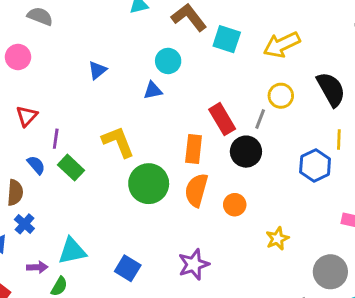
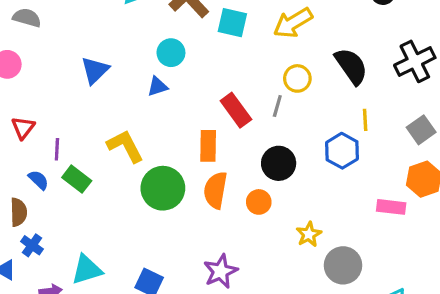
blue triangle: (97, 70) -> (95, 70), size x1.4
black circle: (246, 152) -> (279, 163), moved
gray circle: (330, 272) -> (343, 265), moved

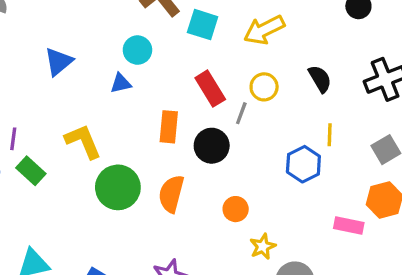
black semicircle: (351, 66) -> (320, 79), size x0.7
red rectangle: (236, 110) -> (210, 89), moved
orange rectangle: (208, 146) -> (169, 127), moved
black circle: (279, 163) -> (212, 146), moved
orange circle: (259, 202) -> (236, 209), moved

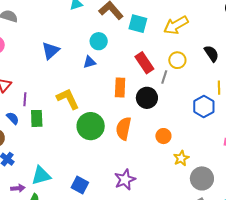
green rectangle: (31, 171) -> (37, 118), turned 48

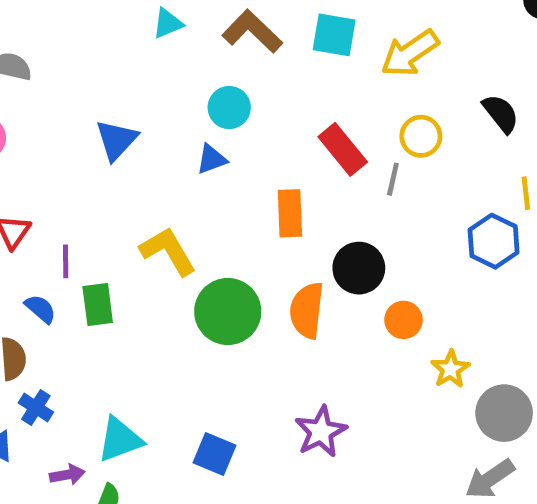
cyan square: (138, 24) -> (334, 35), moved
black circle: (147, 98) -> (359, 268), moved

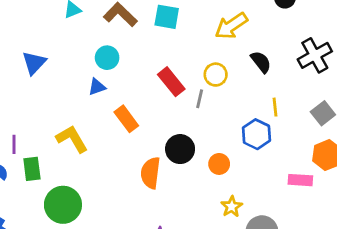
yellow arrow: (410, 53) -> (231, 26), moved
blue triangle: (117, 140) -> (34, 63), moved
orange rectangle: (290, 213) -> (126, 119), moved, turned -35
green circle: (228, 312) -> (63, 205), moved
orange circle: (403, 320) -> (219, 164), moved

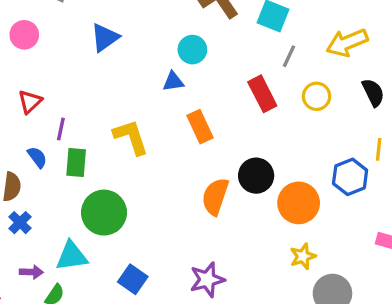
gray line: (200, 99) -> (289, 56), moved
orange circle: (219, 164) -> (299, 203), size x1.6

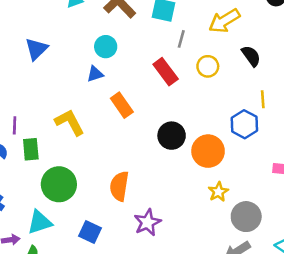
orange semicircle: (215, 196) -> (119, 186), moved

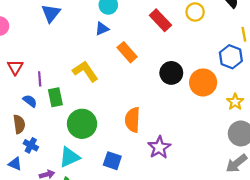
yellow star: (218, 192) -> (235, 102), moved

